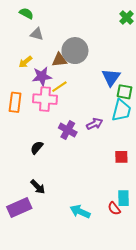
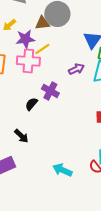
purple arrow: (95, 124) -> (76, 69), moved
black semicircle: (37, 148) -> (31, 104), moved
black arrow: (38, 187) -> (21, 136), moved

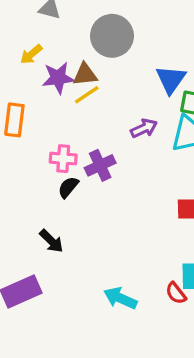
brown triangle: (42, 23) -> (85, 74), moved
pink cross: (28, 61) -> (63, 159), moved, size x0.7
purple cross: (50, 91) -> (100, 165), turned 36

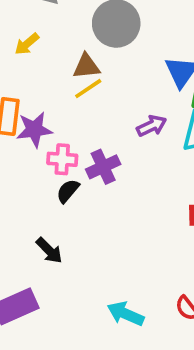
purple star: (58, 78) -> (34, 130), moved

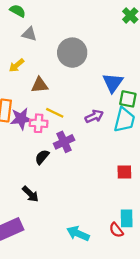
brown triangle: (86, 66) -> (40, 85), moved
yellow line: (88, 89) -> (55, 113), moved, turned 60
pink cross: (62, 159) -> (39, 123), moved

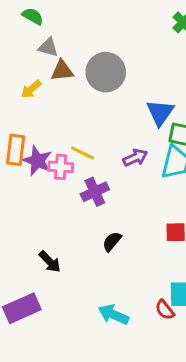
brown triangle: (40, 85) -> (62, 71), moved
purple star: (21, 119) -> (37, 161), turned 30
black semicircle: (42, 157) -> (112, 241), moved

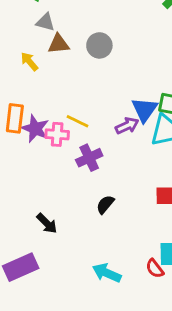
gray circle: (106, 72) -> (99, 45), size x0.7
yellow arrow: (31, 89) -> (29, 61), turned 90
blue triangle: (160, 113) -> (145, 110), moved

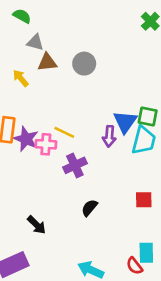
purple arrow: (127, 126) -> (109, 136), turned 120

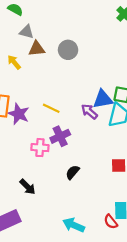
blue triangle: (125, 122) -> (103, 99), turned 45
purple arrow: (109, 136) -> (89, 112), turned 126
pink cross: (46, 144) -> (40, 148), moved

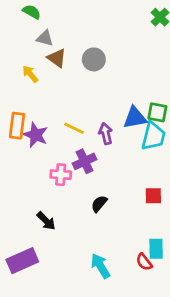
brown triangle: (37, 49) -> (57, 58), turned 42
purple arrow: (89, 112) -> (106, 134), moved, turned 36
cyan arrow: (74, 225) -> (100, 266), turned 35

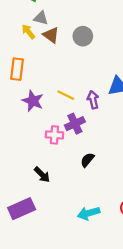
yellow arrow: (30, 74) -> (28, 32), moved
orange rectangle: (17, 126) -> (17, 69), moved
cyan arrow: (100, 266) -> (89, 213), turned -75

